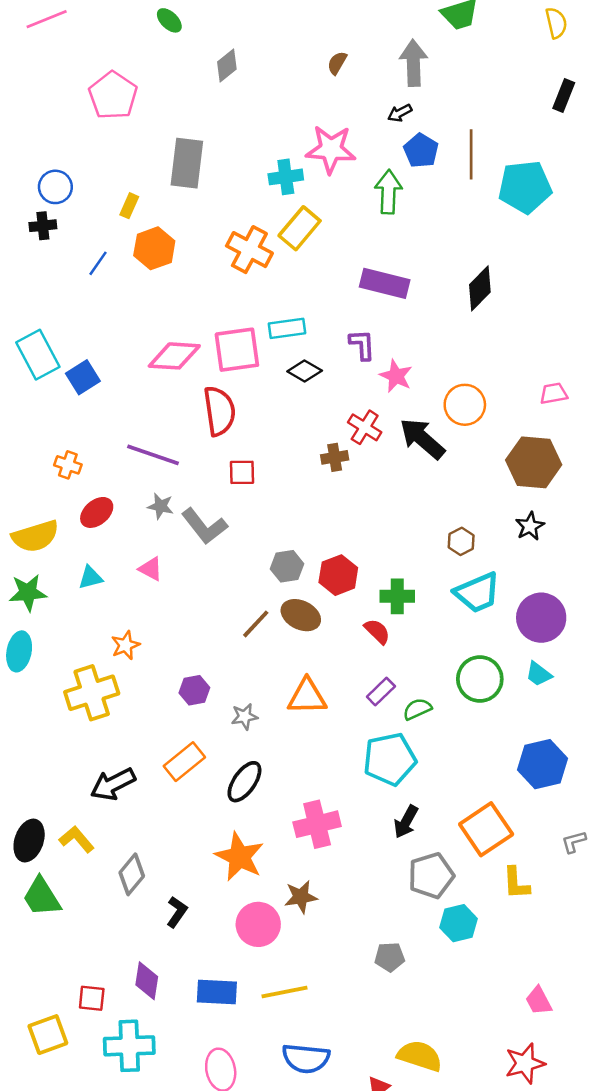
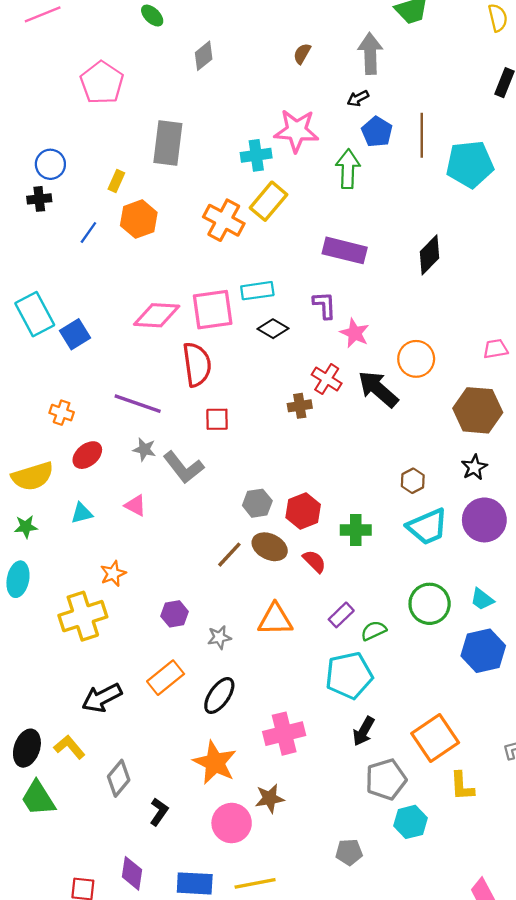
green star: (28, 593) -> (26, 527), size x0.7
purple circle: (541, 618) -> (484, 520), moved
red semicircle: (377, 631) -> (314, 561), moved
blue hexagon: (542, 764) -> (483, 651), moved

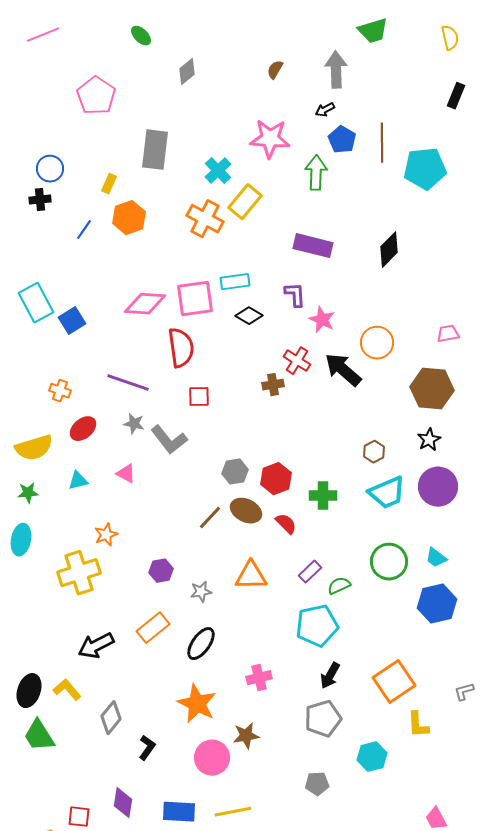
cyan cross: (256, 155) -> (218, 171), moved, turned -36
pink cross: (284, 734) -> (259, 678), size x0.7
gray pentagon: (386, 779) -> (323, 719), moved

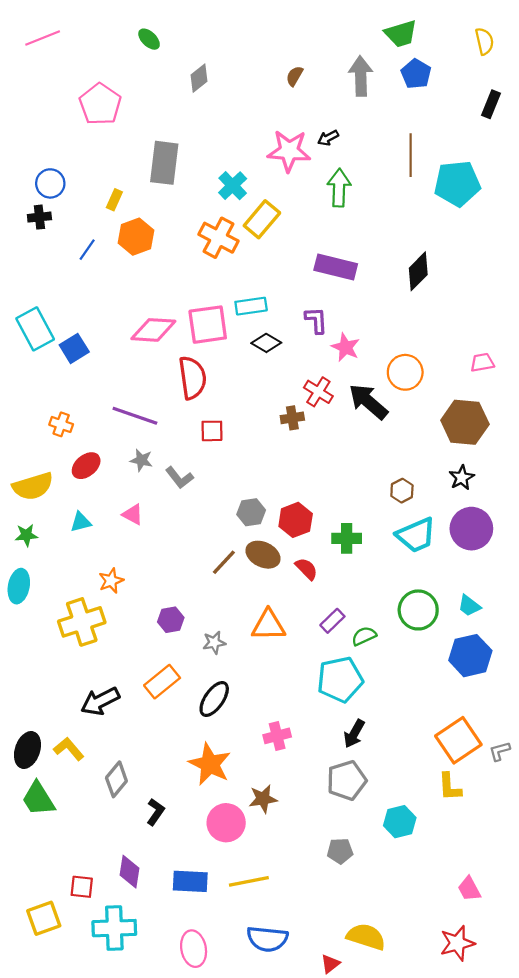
black arrow: (325, 110) -> (328, 138), moved
blue pentagon: (342, 140) -> (416, 74), moved
gray L-shape: (169, 440) -> (179, 478), size x0.7
orange square: (394, 682) -> (458, 740), moved

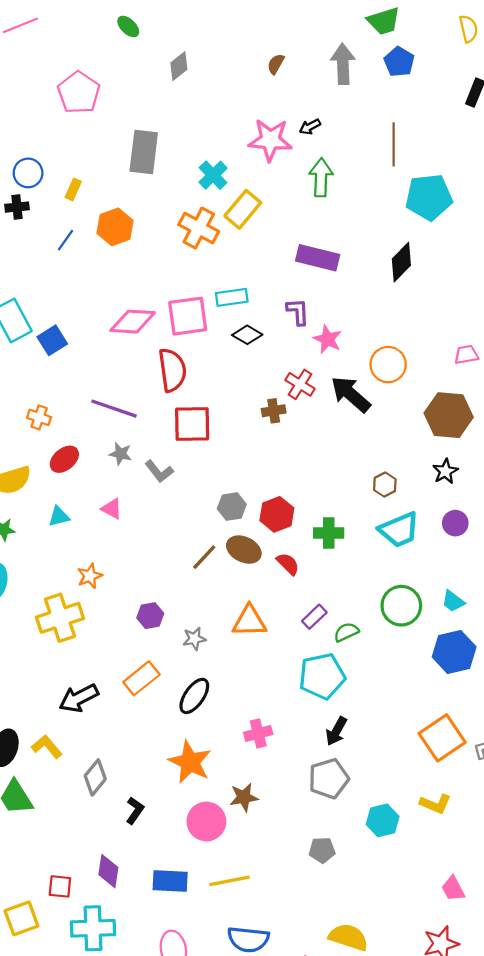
cyan pentagon: (457, 183) -> (429, 197), moved
yellow rectangle: (114, 200) -> (73, 189), moved
red square: (212, 431) -> (192, 424), size x1.6
purple circle: (471, 529) -> (455, 523), size x0.6
yellow L-shape: (450, 787) -> (435, 804), moved, turned -64

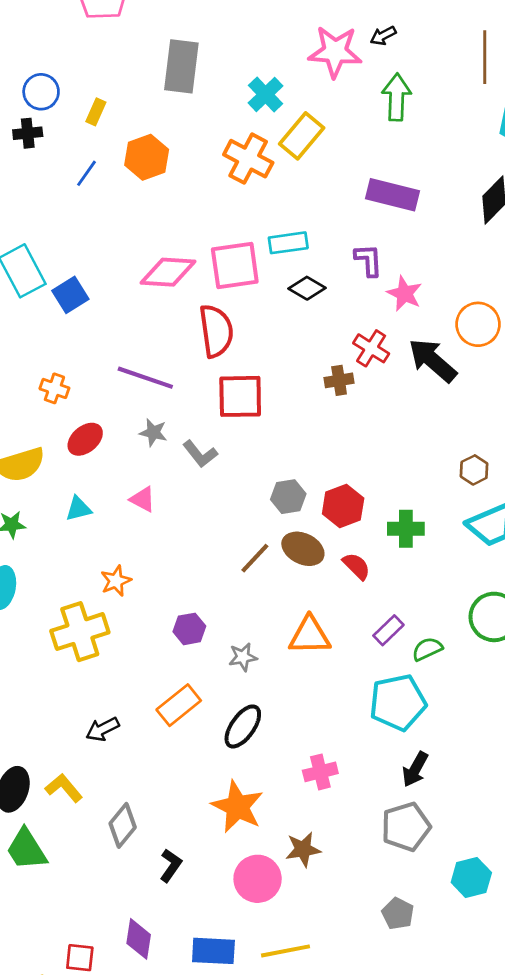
black arrow: (79, 698) -> (103, 729), size x0.7
gray pentagon: (322, 850) -> (398, 914), turned 30

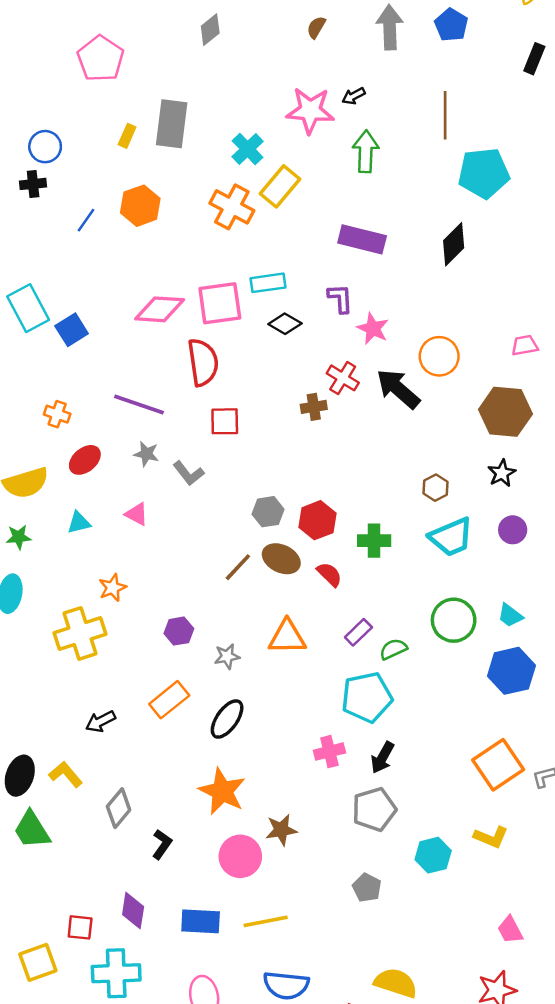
yellow rectangle: (96, 112) -> (127, 136), moved
red square: (240, 396) -> (225, 421), size x0.7
pink cross: (320, 772) -> (329, 752), moved

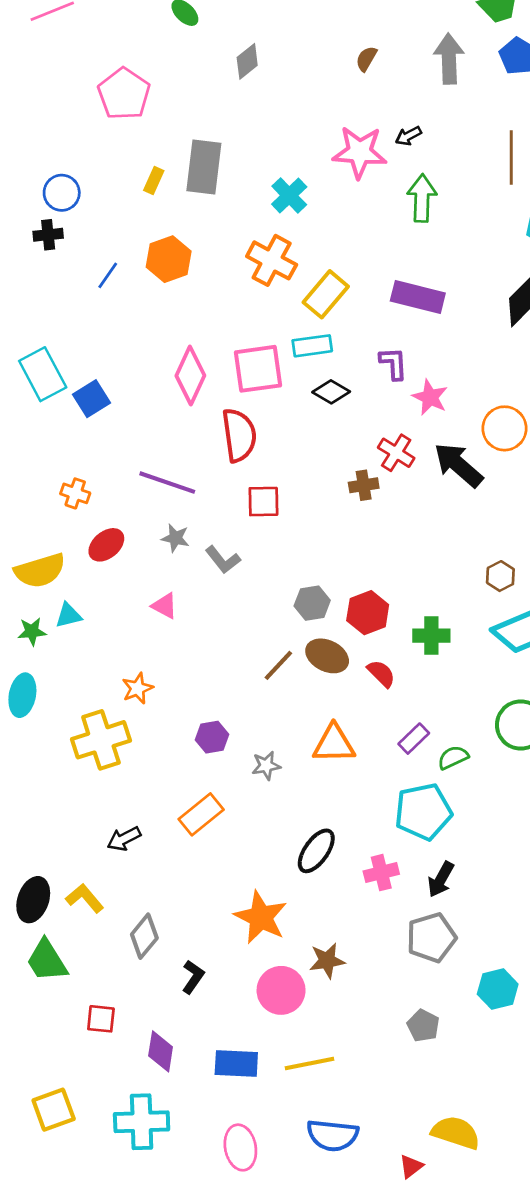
yellow rectangle: (280, 186) -> (326, 294), moved
pink diamond: (160, 309) -> (190, 376), turned -69
cyan triangle: (79, 523) -> (68, 615), moved
black ellipse: (227, 719) -> (316, 851), moved
red square: (80, 927) -> (101, 1019), moved

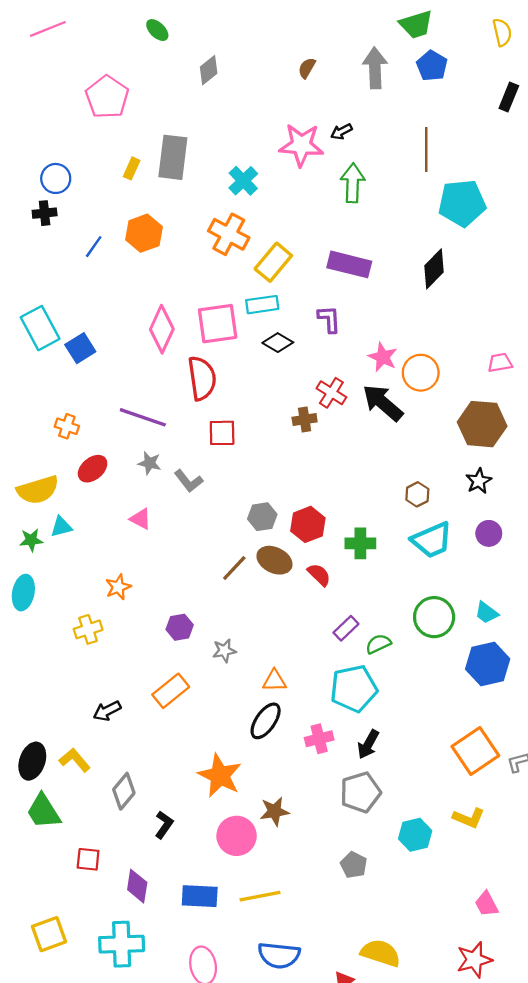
pink star: (430, 397) -> (383, 357), moved
yellow cross: (101, 740) -> (88, 629), size x0.6
orange triangle: (334, 744) -> (274, 681), moved, size x0.7

